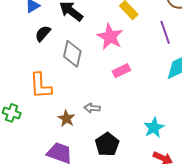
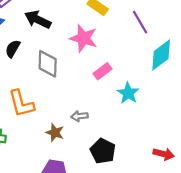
cyan star: (154, 128) -> (128, 93), moved

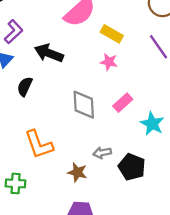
pink star: (83, 38) -> (109, 62), moved, size x0.6
gray diamond: (48, 64) -> (84, 105), moved
black pentagon: (103, 151) -> (132, 167), moved

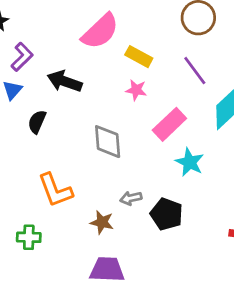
pink rectangle: (123, 103) -> (169, 124), moved, size x1.4

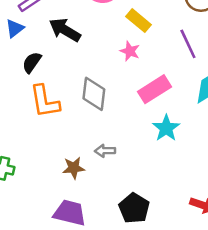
orange L-shape: (55, 190) -> (45, 101), moved
black pentagon: (167, 214) -> (134, 208), moved
brown star: (102, 222) -> (74, 168), turned -30

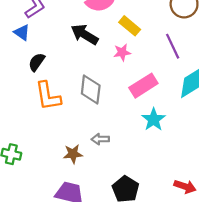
blue triangle: (15, 28) -> (22, 32), turned -48
black arrow: (65, 30) -> (85, 34), moved
pink star: (130, 51) -> (122, 52), turned -30

